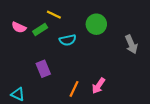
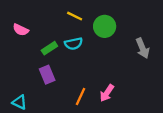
yellow line: (54, 15) -> (75, 16), moved
green rectangle: (40, 29) -> (49, 48), moved

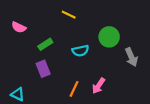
green circle: (105, 26) -> (109, 37), moved
cyan semicircle: (74, 44) -> (80, 51), moved
gray arrow: (143, 48) -> (131, 57), moved

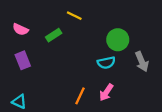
green rectangle: (45, 44) -> (54, 35), moved
cyan semicircle: (80, 51) -> (106, 63), moved
purple rectangle: (43, 69) -> (23, 60), moved

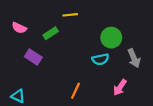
yellow line: (74, 16) -> (70, 15), turned -32
purple rectangle: (23, 60) -> (33, 57), moved, turned -35
pink arrow: (106, 92) -> (120, 87), moved

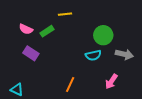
pink semicircle: (19, 28) -> (26, 29), moved
gray arrow: (134, 58) -> (124, 54), turned -54

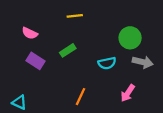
green rectangle: (47, 31) -> (68, 50), moved
green circle: (103, 35) -> (130, 38), moved

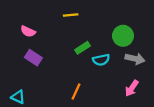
green rectangle: (68, 50) -> (83, 48), moved
pink arrow: (128, 93) -> (132, 88), moved

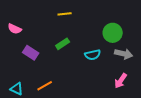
pink semicircle: (28, 31) -> (15, 29), moved
green rectangle: (83, 48) -> (63, 44), moved
orange line: (76, 92) -> (45, 86), moved, turned 35

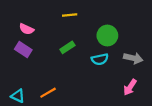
pink semicircle: (15, 29) -> (27, 29), moved
green circle: (113, 33) -> (107, 36), moved
purple rectangle: (31, 53) -> (23, 50), moved

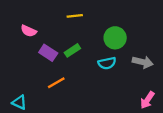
purple rectangle: (23, 50) -> (48, 53), moved
pink arrow: (130, 87) -> (147, 100), moved
orange line: (48, 93) -> (56, 83), moved

